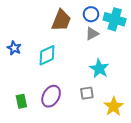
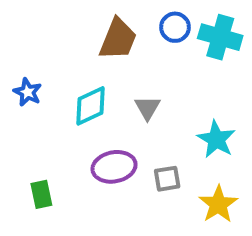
gray triangle: (92, 34) -> (147, 108), moved, turned -32
cyan star: (99, 69) -> (216, 139), moved
purple ellipse: (51, 96) -> (114, 167), moved, turned 50

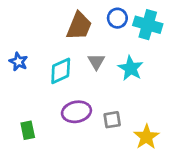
gray triangle: (147, 108) -> (96, 62), moved
cyan star: (216, 139) -> (131, 68), moved

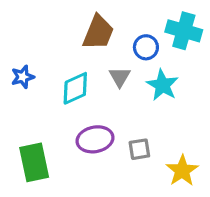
blue circle: (117, 18) -> (146, 47), moved
blue star: (18, 62) -> (23, 77), turned 30
green rectangle: (28, 130) -> (34, 162), size x1.6

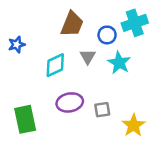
cyan cross: (184, 31) -> (135, 23), turned -35
blue star: (23, 77) -> (17, 45), moved

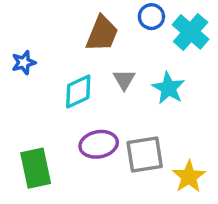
cyan cross: (135, 23) -> (191, 32), turned -30
blue circle: (107, 35) -> (151, 17), moved
gray square: (102, 110) -> (145, 154), size x1.6

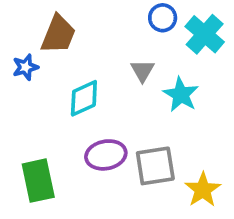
brown trapezoid: (102, 34) -> (58, 34), moved
gray triangle: (124, 80) -> (142, 71), moved

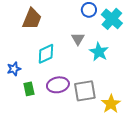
blue star: (25, 67) -> (14, 69), moved
green rectangle: (38, 181) -> (29, 89), moved, size x0.6

